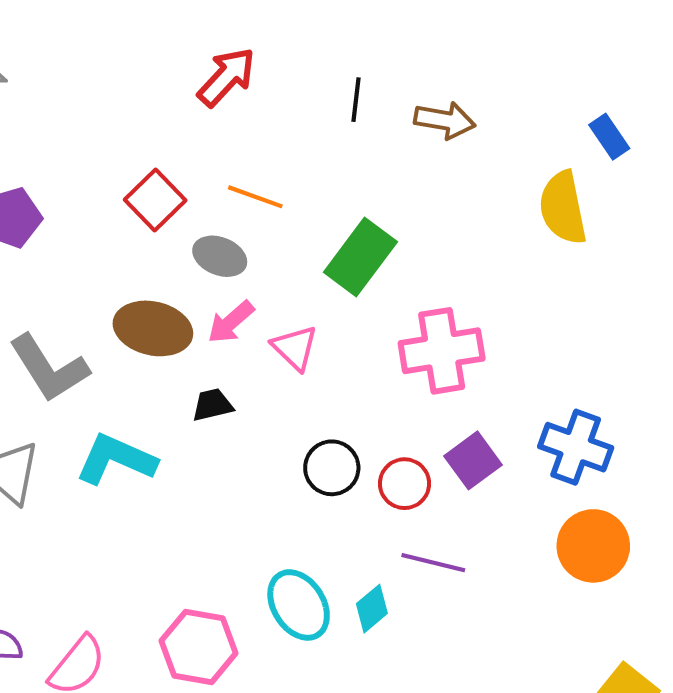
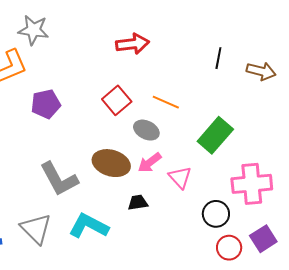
red arrow: (226, 77) -> (133, 44), moved, turned 36
black circle: (332, 468) -> (216, 214), moved

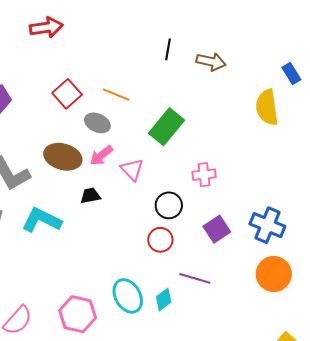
red arrow: (133, 44) -> (46, 27), moved
pink cross: (252, 184) -> (204, 175), size x0.6
red circle: (229, 248) -> (160, 240), moved

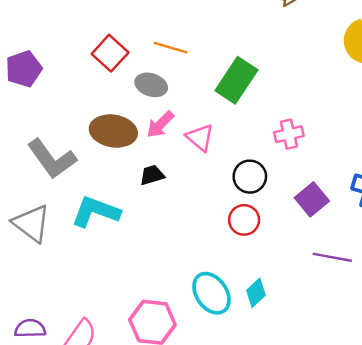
purple line: (195, 278) -> (332, 257), moved

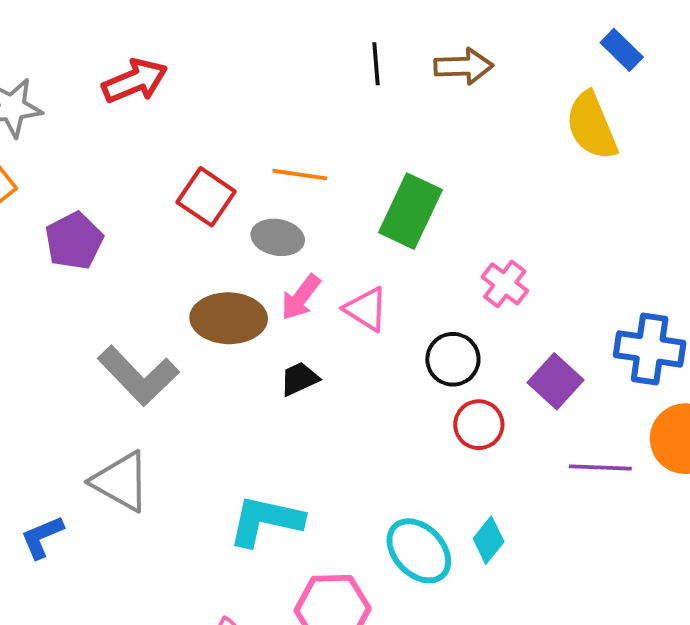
pink cross: (289, 134) -> (505, 284), turned -32
cyan L-shape: (96, 212) -> (266, 521), moved
red circle: (244, 220) -> (479, 425), moved

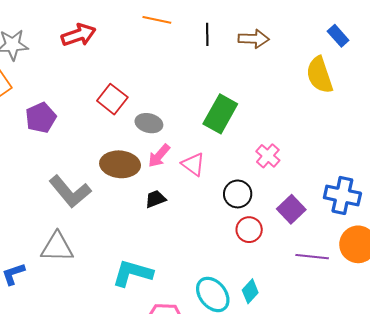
orange line: (300, 175) -> (157, 20), moved
gray triangle: (121, 481) -> (57, 247), turned -32

